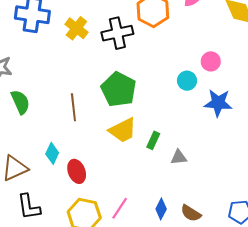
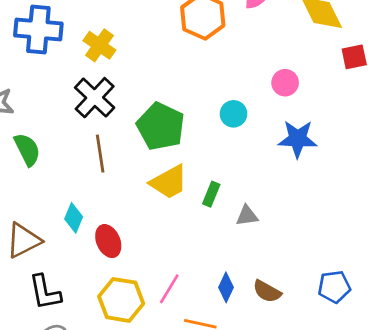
black cross: (117, 33) -> (95, 98), moved, turned -32
cyan circle: (187, 81) -> (234, 114), moved

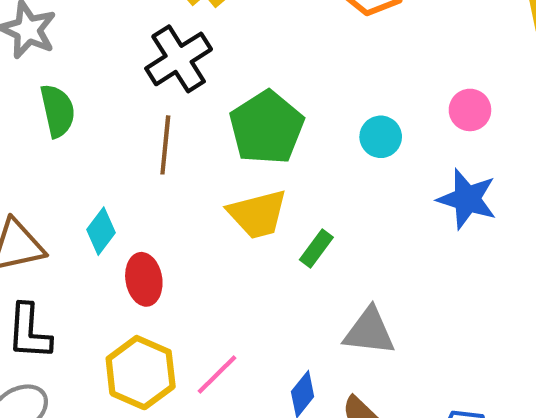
gray triangle: (247, 216) -> (369, 331), moved, size x1.5

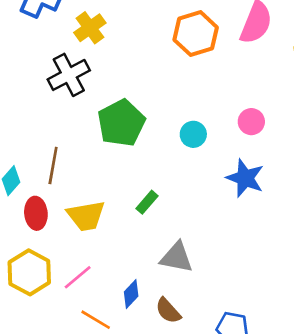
brown line: (165, 145) -> (53, 165), moved
yellow trapezoid: (258, 214) -> (86, 216), moved

